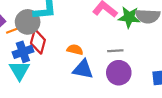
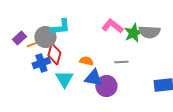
green star: (129, 17) -> (133, 33), turned -30
cyan triangle: (20, 70) -> (64, 79), moved
purple circle: (119, 73) -> (106, 86), moved

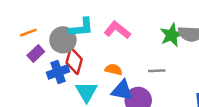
pink L-shape: (112, 26) -> (117, 30), moved
purple rectangle: (19, 38) -> (36, 53), moved
orange line: (33, 44) -> (28, 33), moved

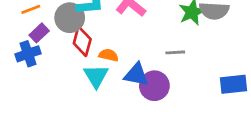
orange semicircle: (114, 70) -> (109, 55), moved
blue cross: (58, 72) -> (28, 54), moved

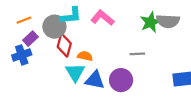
blue triangle: (136, 75) -> (95, 80), moved

